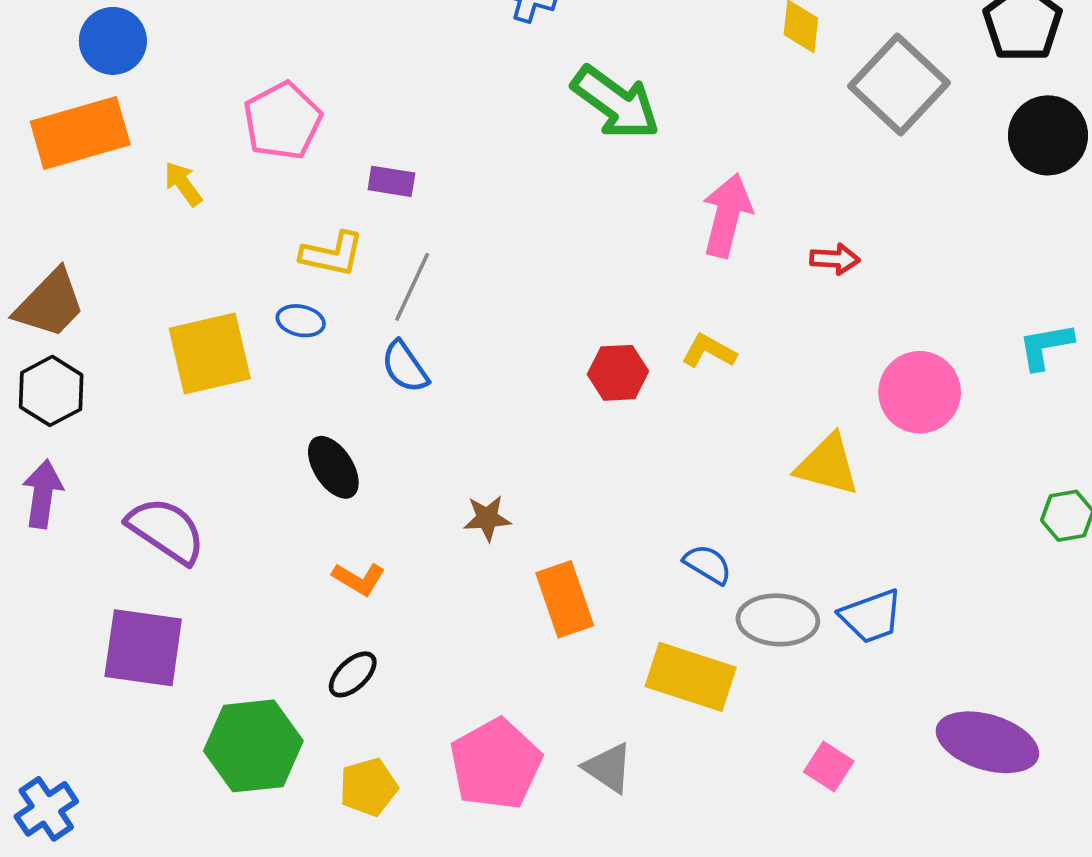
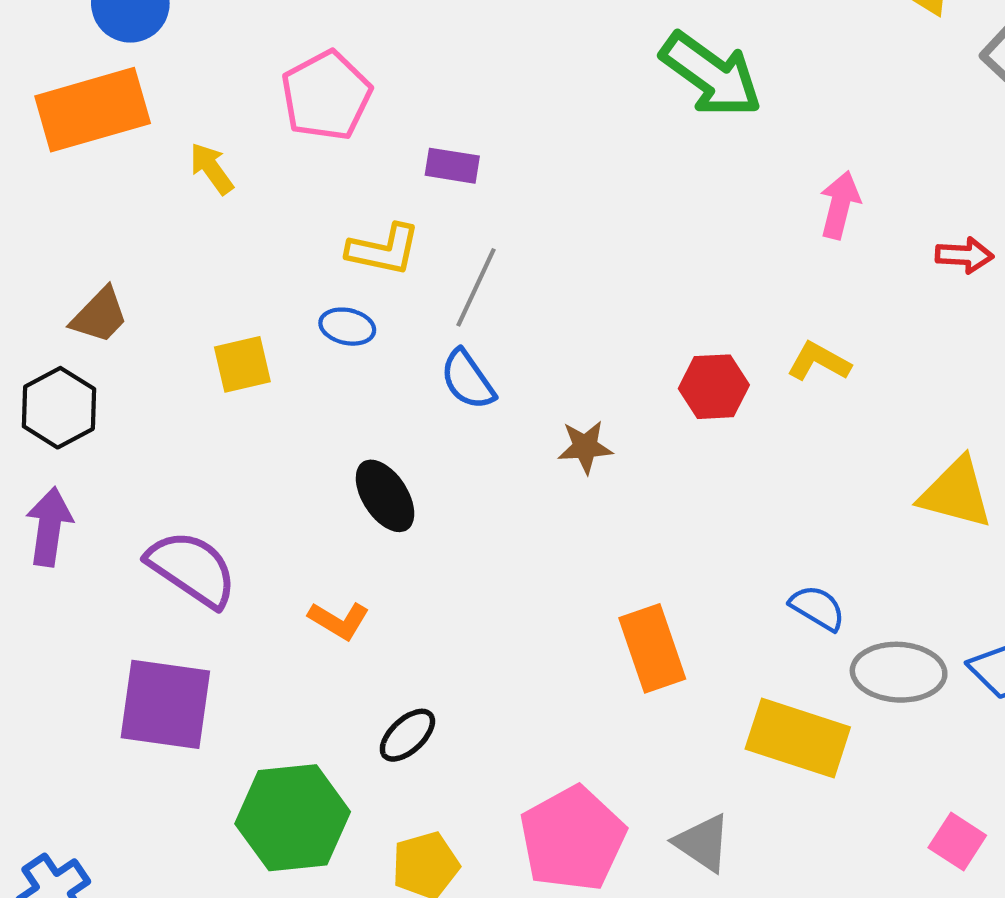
pink arrow: (727, 215) -> (840, 205), size x0.7
brown trapezoid: (50, 304) -> (100, 315), moved, size x0.7
yellow square: (210, 353) -> (242, 364), size x0.6
brown star: (487, 518) -> (585, 447), moved
orange L-shape: (359, 579) -> (339, 620), moved

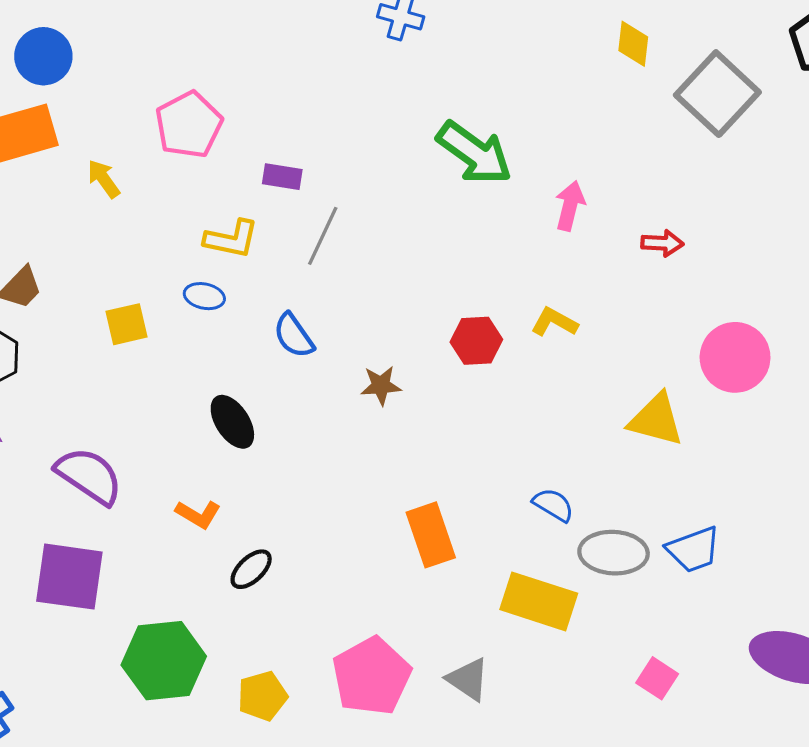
green arrow: (711, 75) -> (474, 153), moved
gray line: (476, 287) -> (323, 236), moved
black ellipse: (407, 735) -> (251, 569), moved

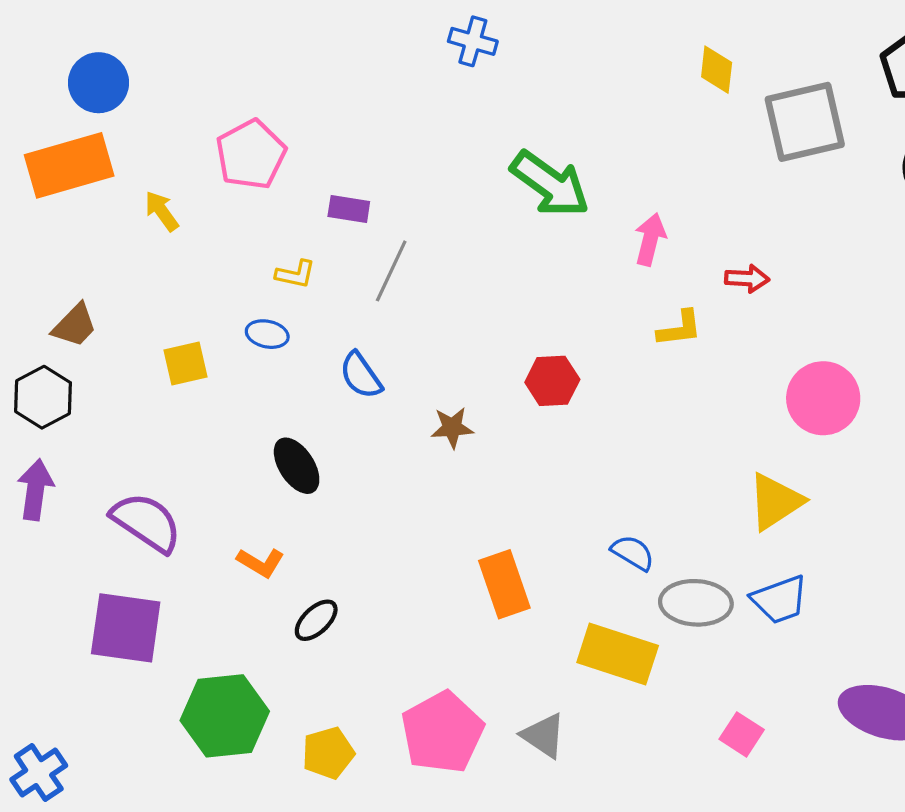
gray square: (717, 94) -> (805, 122), turned 34
yellow L-shape: (231, 239) -> (295, 274), size x0.7
yellow L-shape: (554, 322) -> (680, 329), moved, turned 144
yellow triangle: (656, 420) -> (775, 502), moved, turned -48

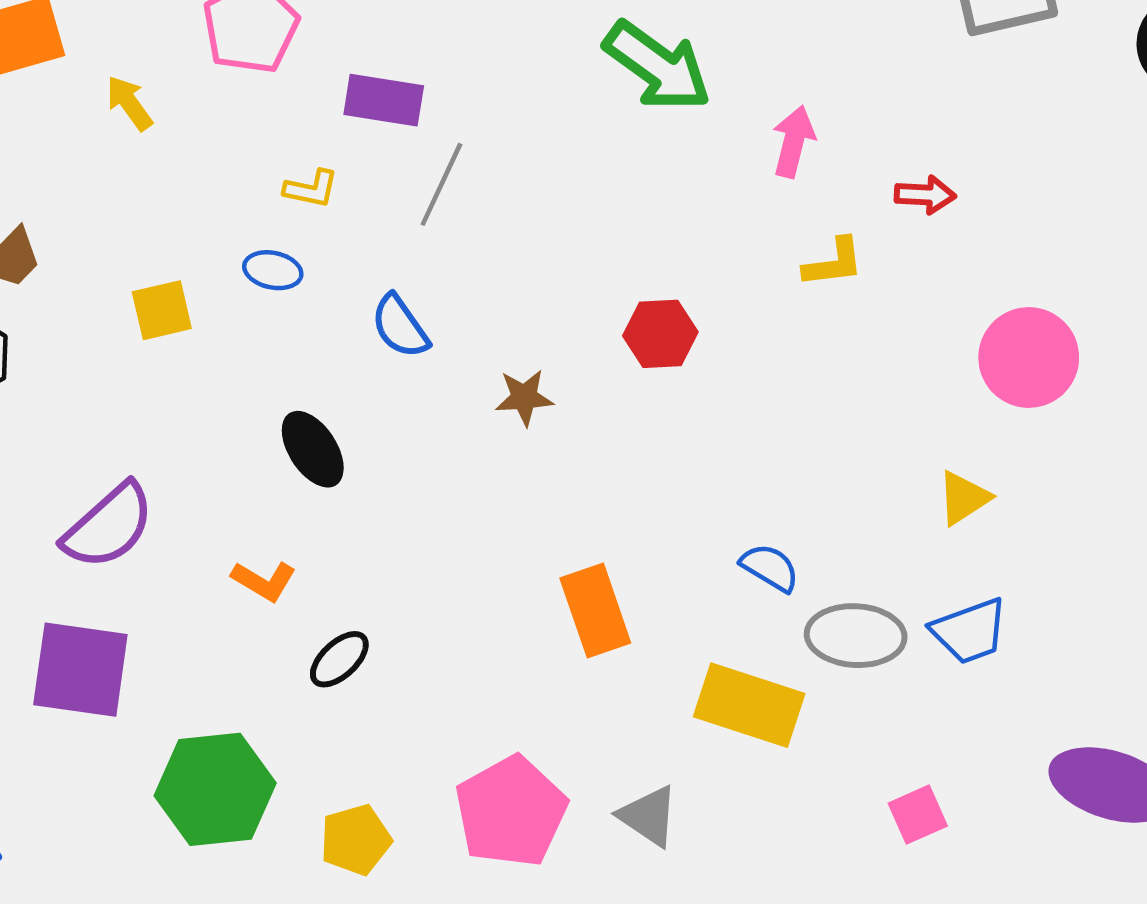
purple rectangle: (349, 209) -> (384, 100), size x1.4
yellow triangle: (775, 502) -> (964, 498), size x0.7
purple semicircle: (146, 522) -> (109, 526), turned 104
pink square: (742, 734) -> (918, 815), turned 33

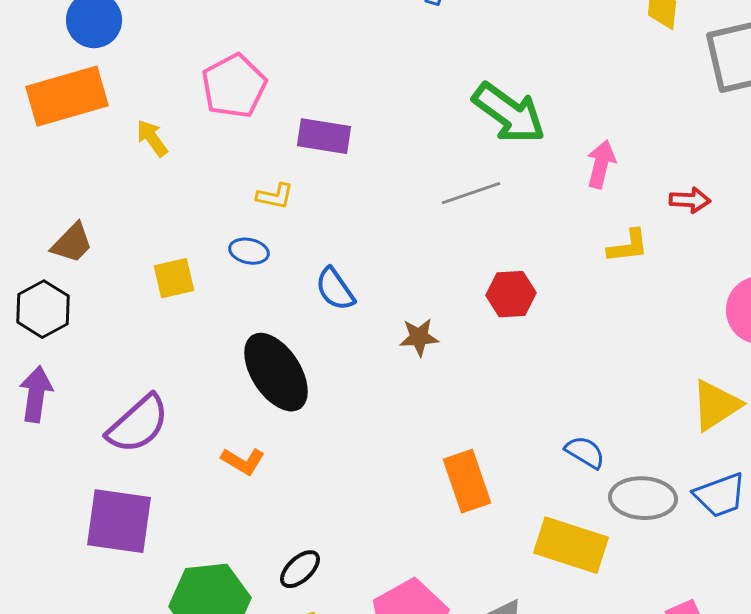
gray line: (441, 184) -> (471, 193), moved, turned 46
black ellipse: (313, 449) -> (276, 372), size x1.5
yellow triangle: (964, 498) -> (716, 405), size x1.4
black ellipse: (339, 659) -> (300, 569), moved

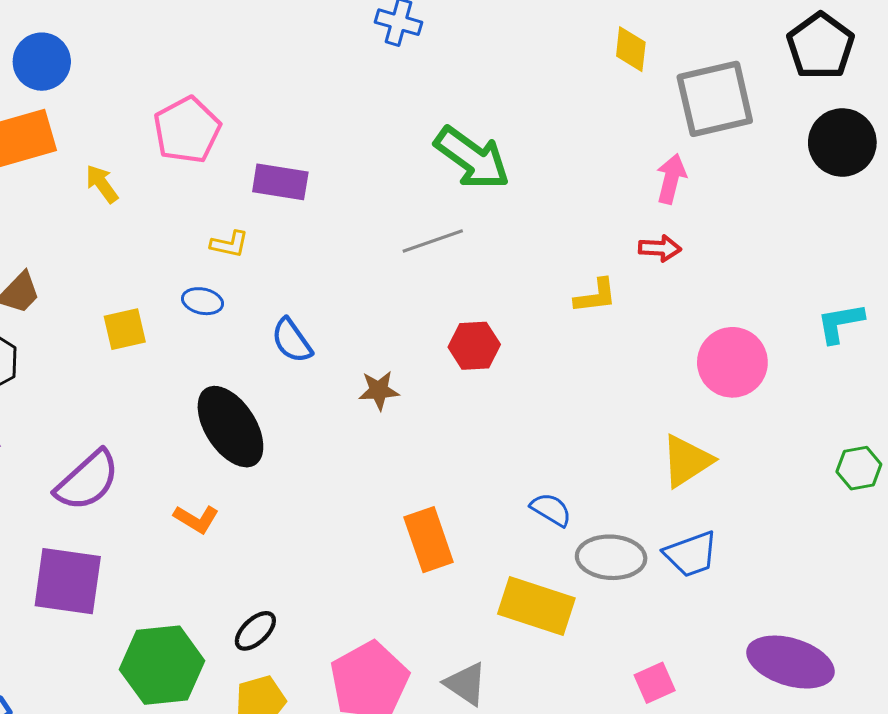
pink arrow: (601, 164) -> (671, 179), moved

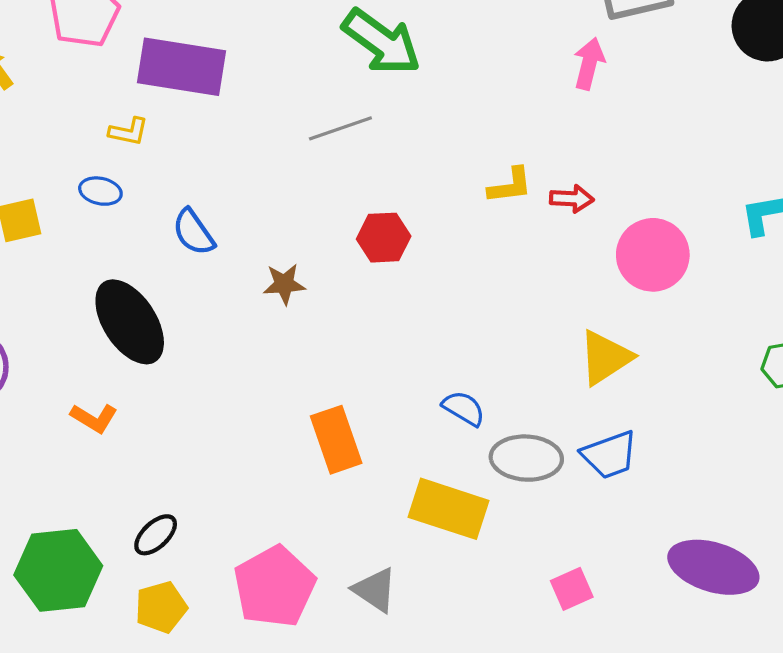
purple rectangle: (280, 182) -> (182, 67), size x1.5
red arrow: (660, 248) -> (572, 199), moved

